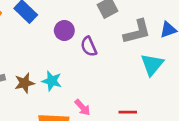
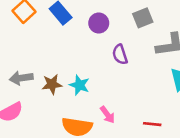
purple circle: (64, 30) -> (99, 23), moved

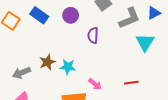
purple semicircle: (120, 54) -> (93, 35), turned 35
brown star: (52, 84) -> (47, 62), moved

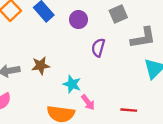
cyan star: (68, 67) -> (72, 84), moved

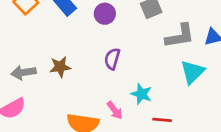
purple semicircle: (98, 48) -> (112, 59), moved
cyan star: (72, 84) -> (142, 94), moved

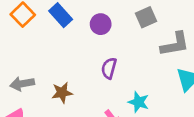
brown star: (60, 67) -> (62, 93), moved

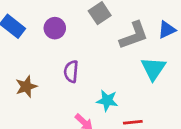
brown star: (62, 93) -> (26, 87), moved

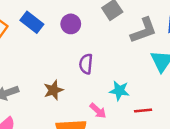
brown star: (26, 87) -> (53, 90), moved

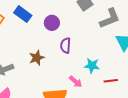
purple circle: (71, 24) -> (52, 23), moved
brown star: (53, 90) -> (37, 58), moved

